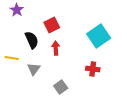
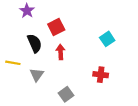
purple star: (17, 10) -> (27, 11), moved
cyan square: (99, 36) -> (107, 39), size x0.6

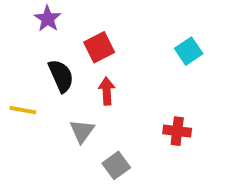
cyan square: (107, 39) -> (189, 51), moved
gray triangle: (37, 75) -> (82, 131), moved

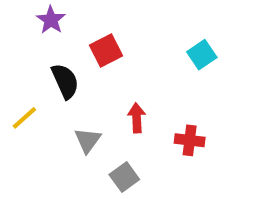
red arrow: (107, 91) -> (137, 118), moved
yellow line: (23, 110) -> (24, 118), turned -52

